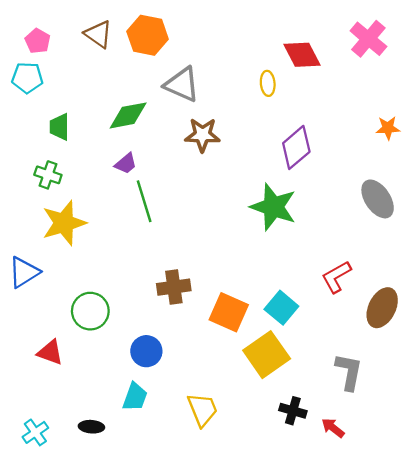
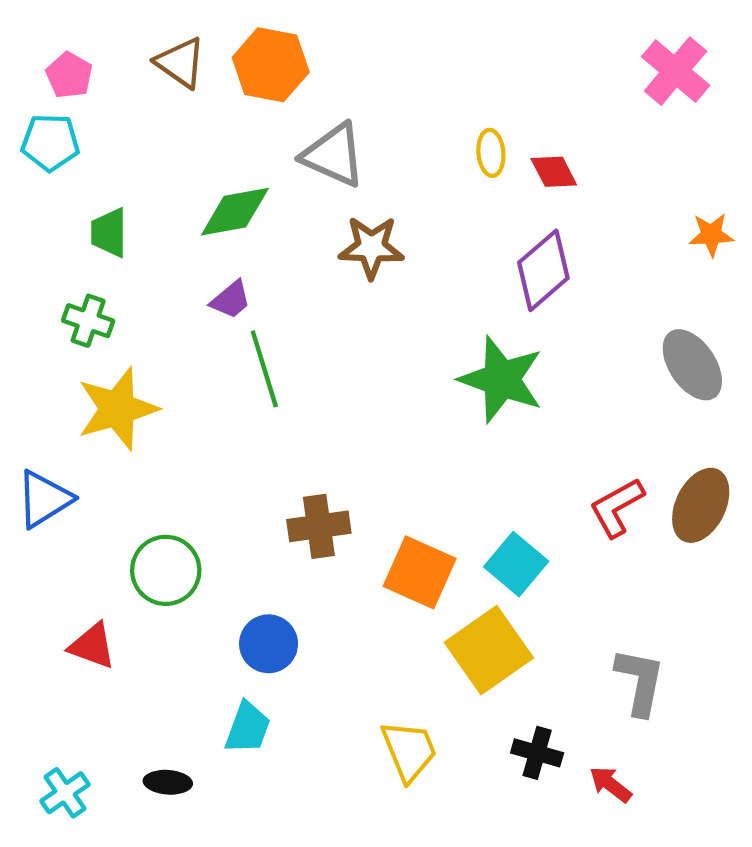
red diamond: (302, 55) -> (554, 172), moved, size x0.7
brown ellipse: (382, 308) -> (701, 505), moved
yellow trapezoid: (202, 410) -> (409, 751), moved

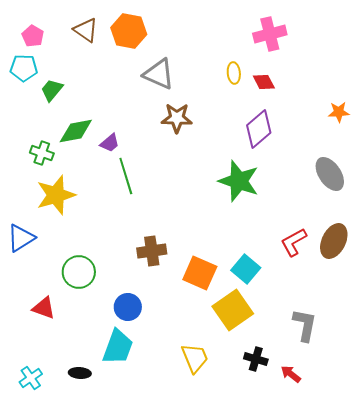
pink cross: (676, 71) -> (270, 34), moved, turned 36
green diamond: (235, 212) -> (76, 131), moved
green trapezoid: (109, 233) -> (52, 90), moved, turned 40
cyan trapezoid: (248, 728) -> (118, 347), size x1.4

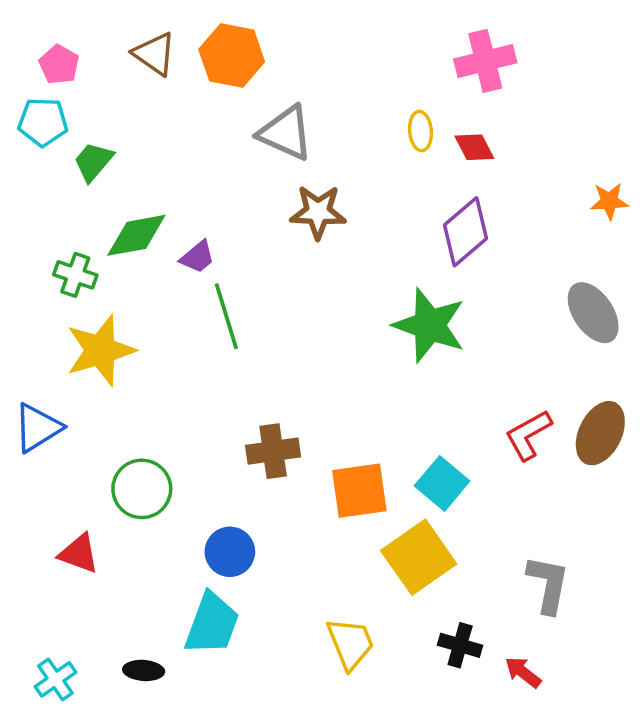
orange square: (200, 273) -> (359, 491), turned -32

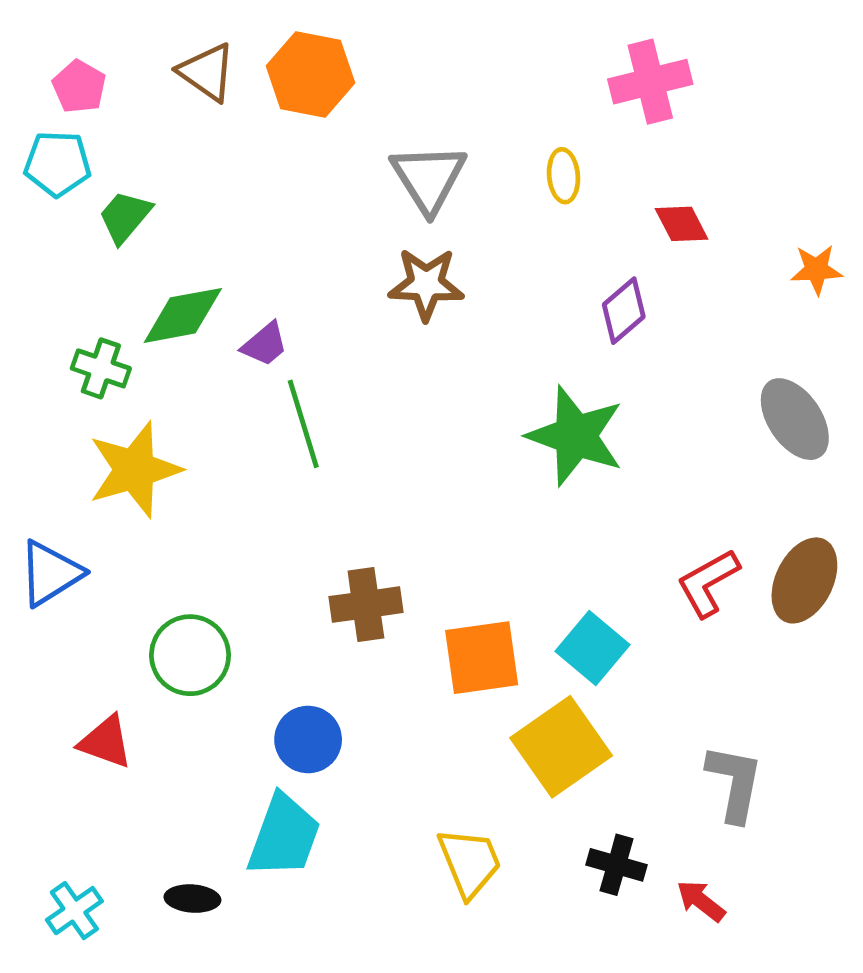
gray triangle: (286, 133) -> (429, 178), moved, turned 34
red diamond: (474, 147) -> (682, 224), moved
purple diamond: (465, 232) -> (624, 311), size x0.7

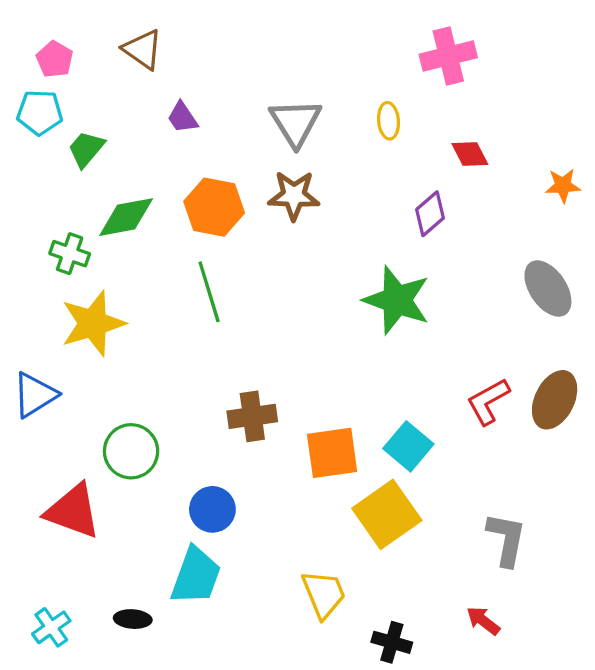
orange hexagon: (310, 74) -> (214, 207), moved
purple trapezoid: (265, 344) -> (183, 117), moved, turned 96
red triangle: (106, 742) -> (73, 511), size x1.5
black cross: (617, 865) -> (392, 642), moved

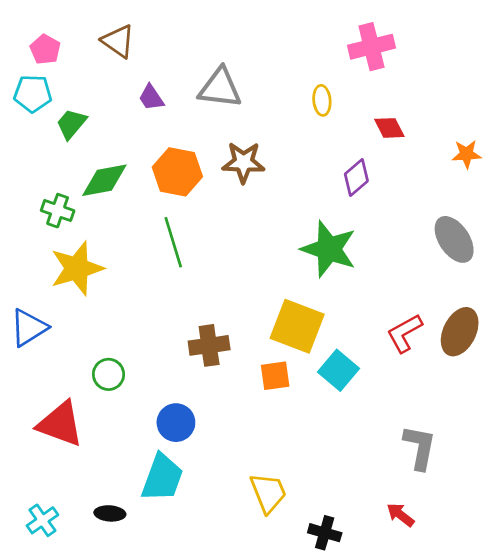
gray triangle: (295, 122) -> (220, 88), moved, turned -51
green circle: (131, 451) -> (109, 374), size x0.7
orange square: (332, 453) -> (275, 376), size x0.7
yellow square: (387, 514) -> (297, 326), moved, turned -34

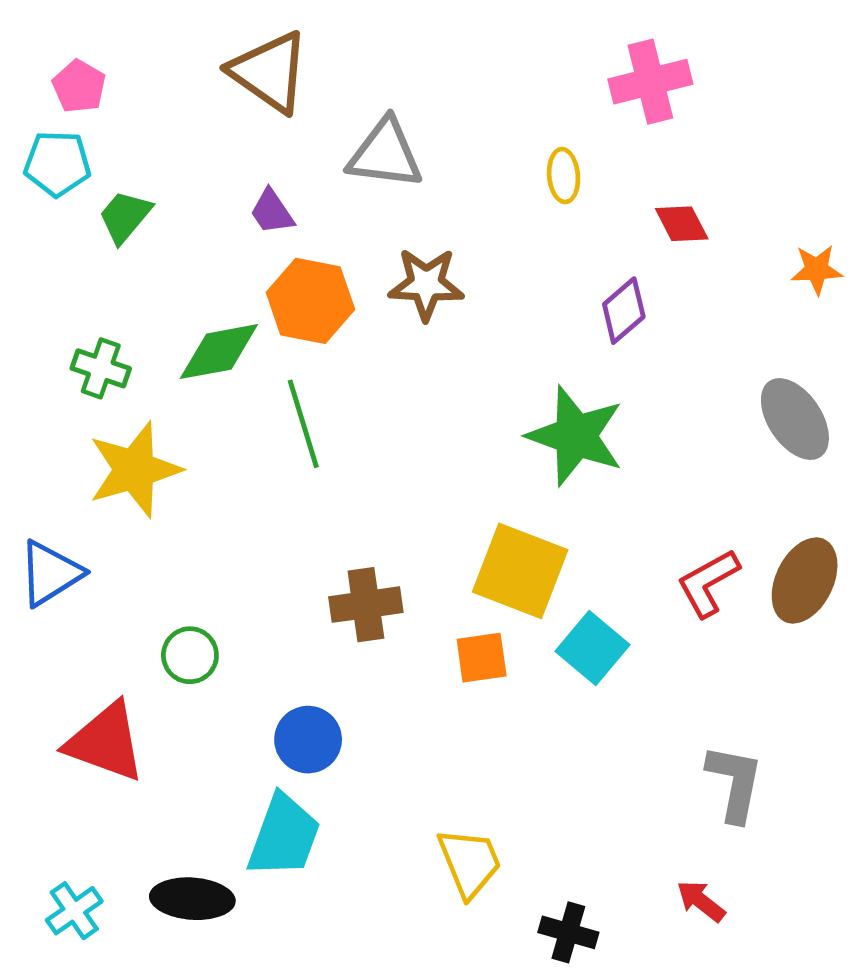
brown triangle: (118, 41) -> (269, 72), moved, size x1.4
purple trapezoid: (151, 98) -> (272, 212), moved
green diamond: (104, 180) -> (219, 352), moved
black ellipse: (110, 513) -> (192, 899), size x1.5

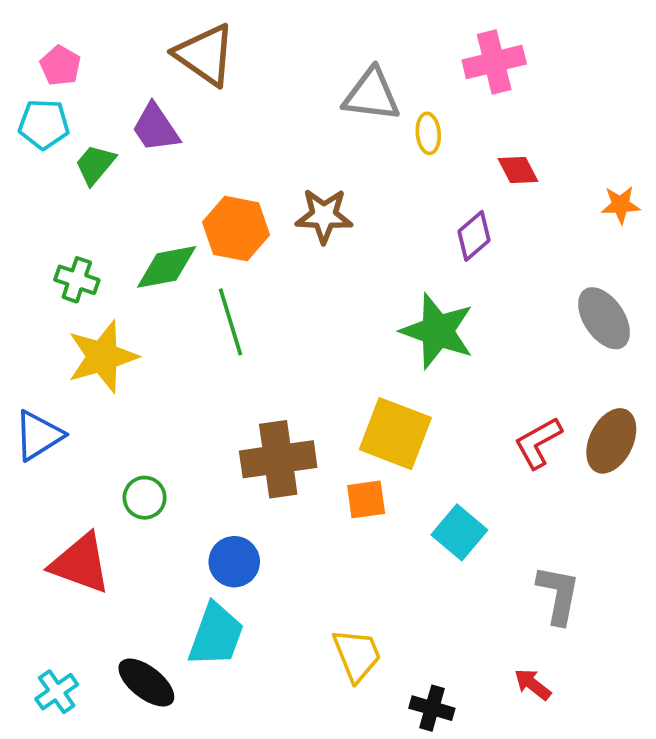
gray triangle: (385, 154) -> (372, 95), moved
purple trapezoid: (272, 212) -> (156, 128), moved, size x1.4
brown cross: (366, 605) -> (278, 459), size x1.4
cyan square: (592, 648) -> (459, 532), moved
black ellipse: (192, 899) -> (146, 683), turned 34

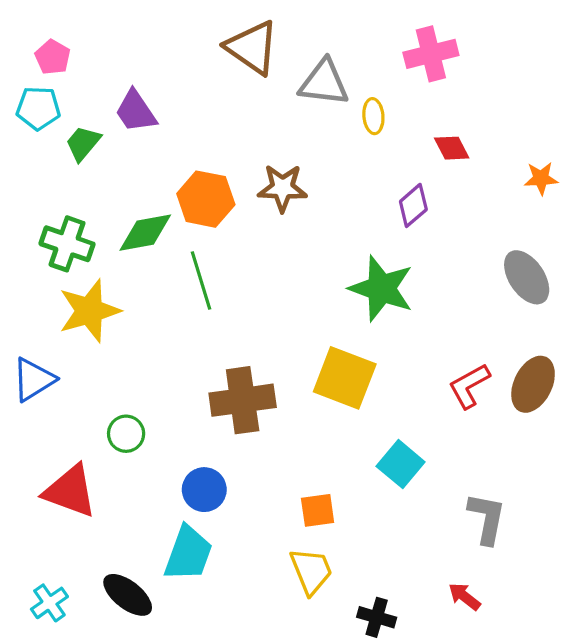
brown triangle: (205, 55) -> (252, 47), moved
green cross: (77, 280) -> (67, 244), size x1.4
orange square: (366, 499) -> (318, 510), moved

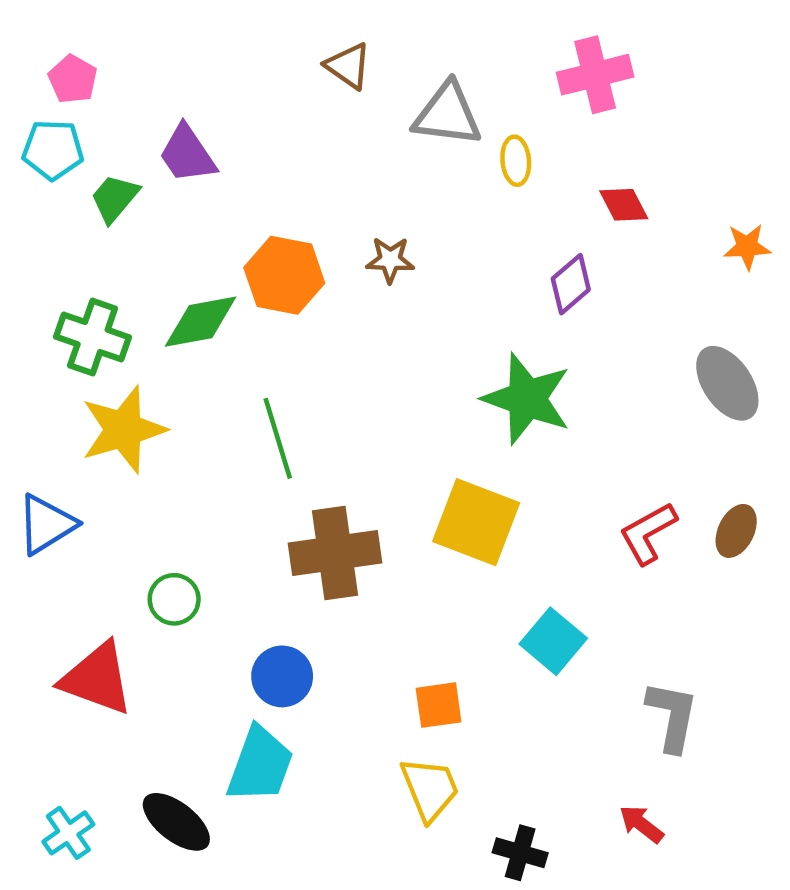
brown triangle: (252, 47) -> (348, 66), size x0.6
brown star: (282, 188) -> (390, 260), size x0.7
green line: (201, 281) -> (278, 438), moved
brown ellipse: (533, 384) -> (736, 531), size x0.7

